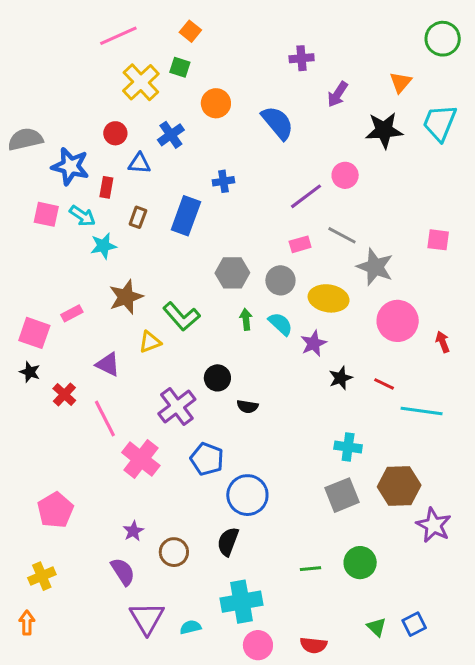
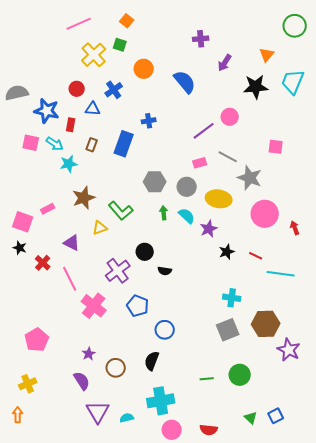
pink square: (438, 240) -> (276, 147), moved
blue circle: (247, 495) -> (165, 330), size x0.7

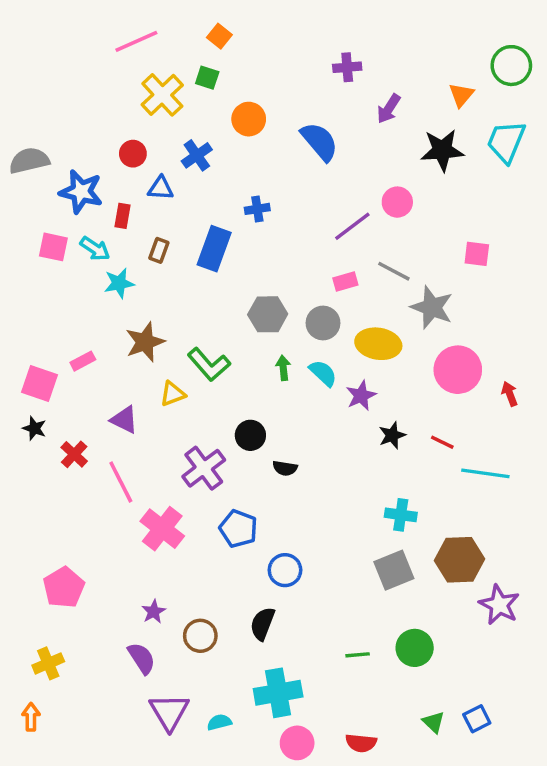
green circle: (295, 26) -> (511, 66), moved

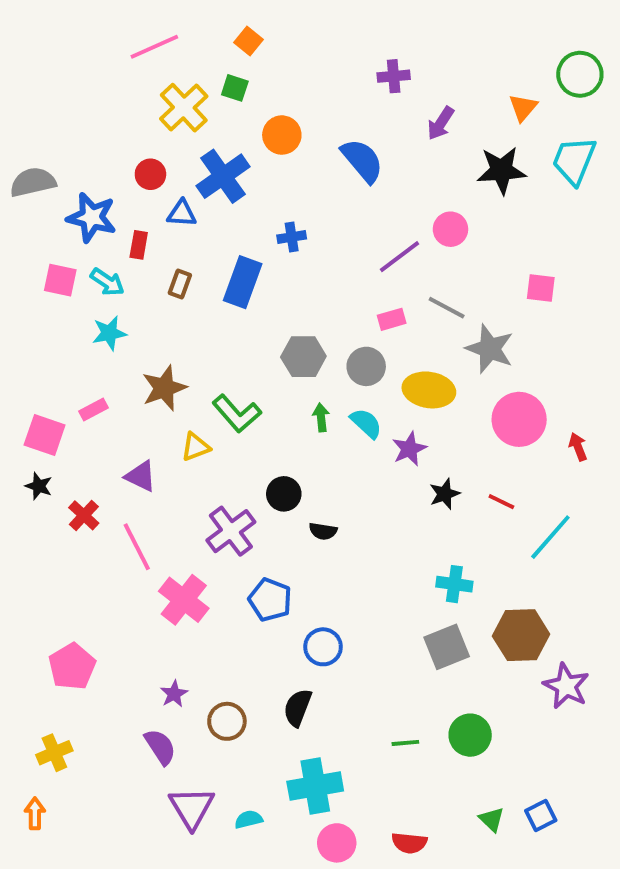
blue cross: (197, 155) -> (223, 176), size x1.5
cyan star: (119, 283) -> (109, 333), moved
cyan line: (485, 473) -> (550, 537), turned -57

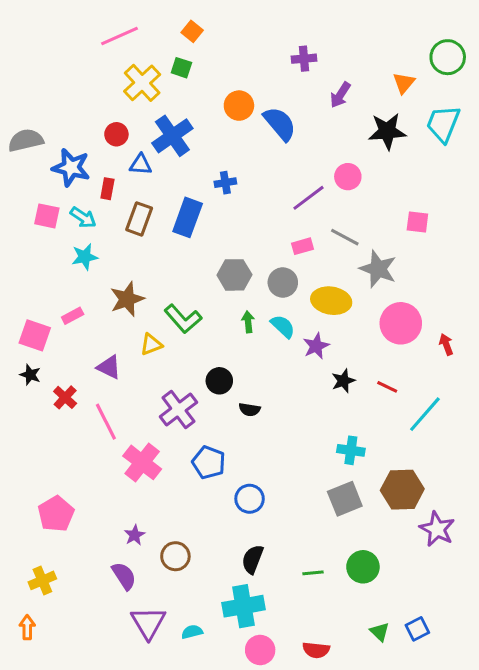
orange circle: (282, 135) -> (239, 106), moved
brown rectangle: (180, 284) -> (139, 219), size x1.5
black semicircle: (298, 708) -> (253, 559), moved

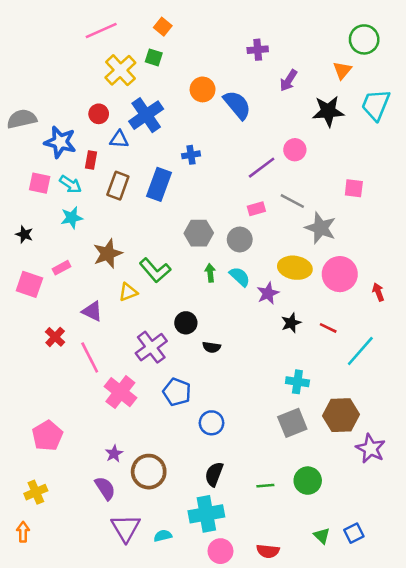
green circle: (448, 57) -> (364, 39), moved
yellow ellipse: (331, 301) -> (295, 268), moved
black star: (30, 375) -> (24, 234), moved
brown circle: (175, 556) -> (149, 472), size x1.4

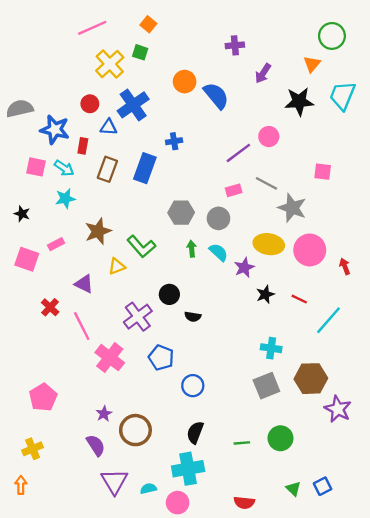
pink circle: (220, 551) -> (178, 503), moved

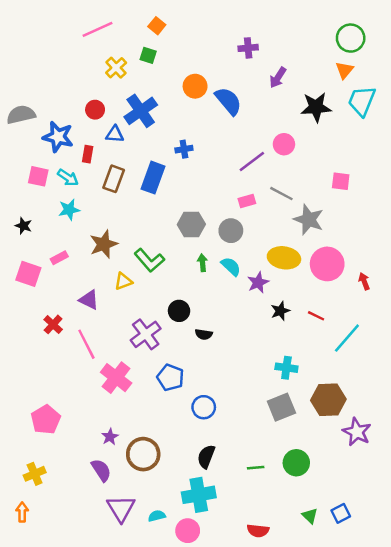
yellow cross: (110, 64) -> (116, 68), size x0.7
orange triangle: (312, 64) -> (344, 70), moved

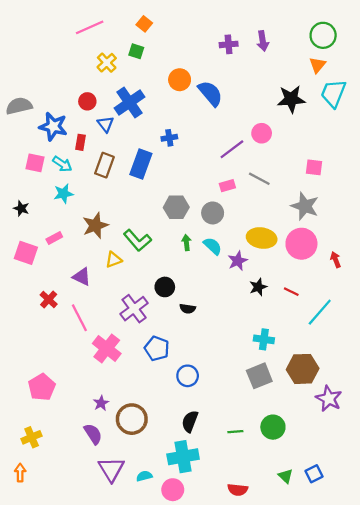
purple arrow: (278, 78) -> (263, 41), moved, turned -42
blue triangle: (115, 134) -> (106, 124), turned 48
gray star: (309, 220) -> (305, 206), moved

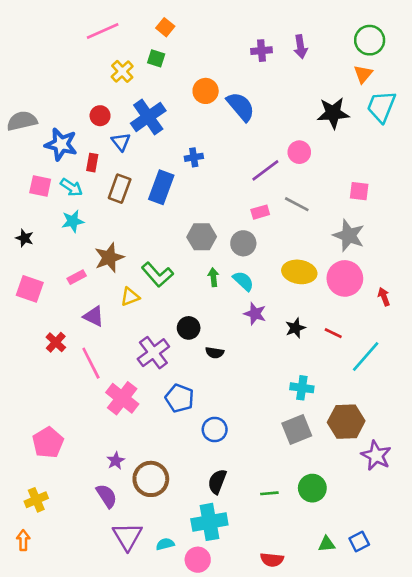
pink rectangle: (54, 238) -> (77, 277), moved
purple star: (238, 261) -> (255, 314), moved, turned -30
green triangle: (285, 476) -> (327, 544), turned -49

